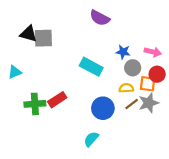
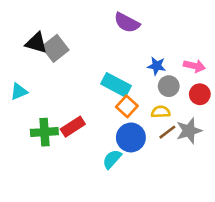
gray square: (43, 38) -> (55, 48), turned -36
orange square: (148, 84) -> (127, 106), moved, turned 35
cyan semicircle: (91, 139) -> (112, 159), moved

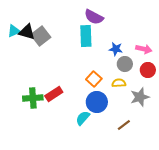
cyan rectangle: (116, 85) -> (86, 36), moved, turned 60
cyan triangle: (19, 92) -> (14, 31), moved
brown line: (167, 132) -> (124, 125), moved

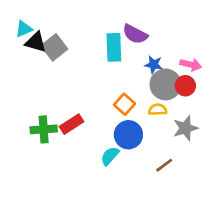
purple semicircle: (94, 17) -> (135, 34), moved
cyan triangle: (14, 31) -> (24, 29), moved
gray circle: (125, 64) -> (166, 84), size x1.5
red circle: (148, 70) -> (185, 86), moved

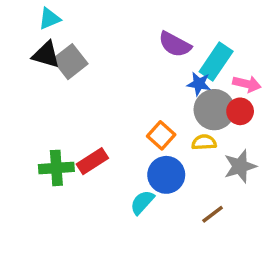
cyan triangle: (24, 29) -> (49, 19), moved
cyan rectangle: (114, 47) -> (216, 62), moved, turned 36

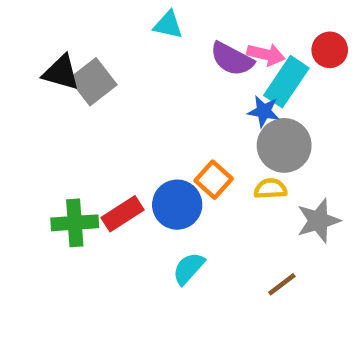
cyan triangle: (49, 19) -> (168, 25), moved, turned 35
pink arrow: (247, 84) -> (266, 54), moved
red circle: (240, 111) -> (330, 50), moved
blue circle: (166, 175) -> (177, 205), moved

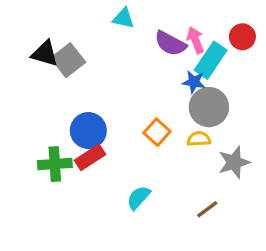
pink arrow: (266, 54) -> (196, 40), turned -124
blue circle: (177, 205) -> (88, 131), moved

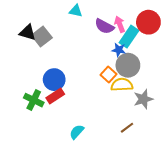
red circle: (242, 37) -> (148, 22), size x1.5
orange square: (157, 132) -> (108, 74), moved
yellow semicircle: (199, 139) -> (122, 85), size x1.5
green cross: (55, 164) -> (34, 100), turned 30
cyan semicircle: (139, 198) -> (77, 132), moved

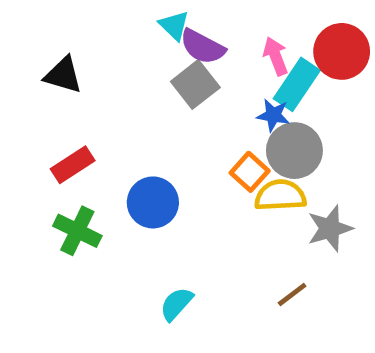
cyan triangle: (76, 11) -> (174, 25), turned 32
purple semicircle: (104, 26) -> (202, 47), moved
gray square: (42, 37) -> (195, 84), moved
blue circle: (54, 80) -> (153, 202), moved
red rectangle: (55, 96) -> (73, 165), moved

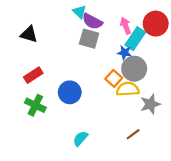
gray square: (195, 84) -> (89, 39), turned -36

